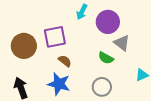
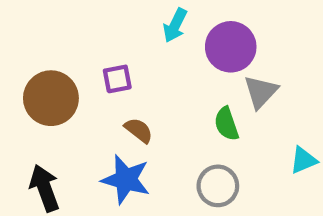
purple square: (55, 37) -> (117, 79), size x0.6
gray triangle: (122, 43) -> (261, 92), turned 36
green semicircle: (106, 58) -> (226, 124), turned 42

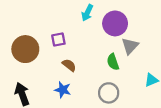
blue star: (126, 179) -> (63, 90), size x0.7

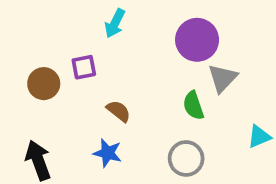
cyan arrow: (87, 13) -> (115, 23), moved
purple square: (58, 39) -> (84, 67), moved
brown circle: (25, 49) -> (44, 84), size x0.7

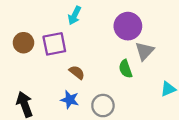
purple square: (84, 67) -> (54, 44), size x1.5
brown circle: (44, 84) -> (23, 43), moved
gray circle: (186, 158) -> (103, 106), moved

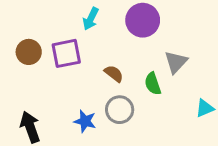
purple circle: (128, 26) -> (143, 20), moved
brown semicircle: (77, 72) -> (114, 74), moved
gray circle: (103, 106) -> (120, 110), moved

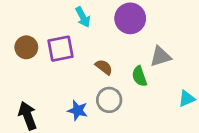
cyan arrow: (91, 19) -> (83, 17), turned -54
gray triangle: (176, 62) -> (160, 57), turned 30

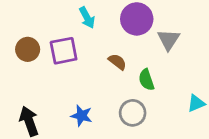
gray triangle: (160, 57) -> (169, 40), moved, turned -40
brown semicircle: (104, 67) -> (117, 62), moved
gray circle: (109, 100) -> (133, 113), moved

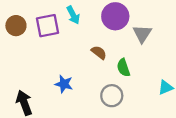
brown circle: (28, 49) -> (16, 26), moved
purple square: (64, 51) -> (48, 26), moved
blue star: (81, 116) -> (64, 84), moved

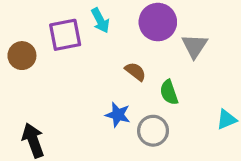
brown circle: (16, 26) -> (22, 56), moved
blue star: (64, 84) -> (118, 115), moved

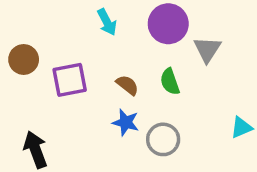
purple square: (65, 35) -> (70, 80), moved
brown semicircle: (135, 72) -> (127, 85), moved
green semicircle: (169, 92) -> (170, 82), moved

